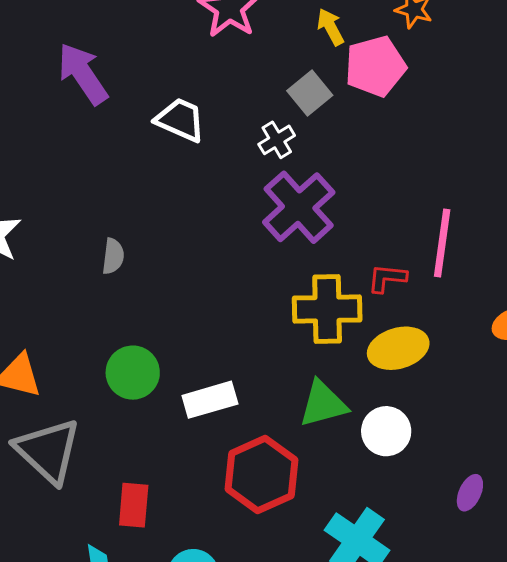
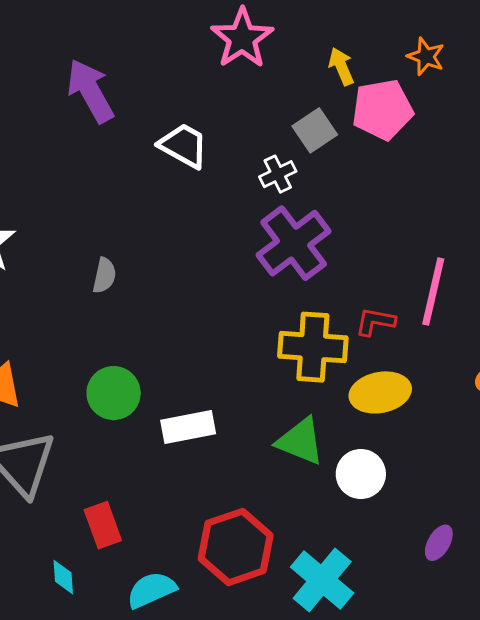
green triangle: (323, 404) -> (300, 441), turned 32
red hexagon: (261, 474) -> (236, 547), moved
red rectangle: (134, 505) -> (103, 525), turned -30

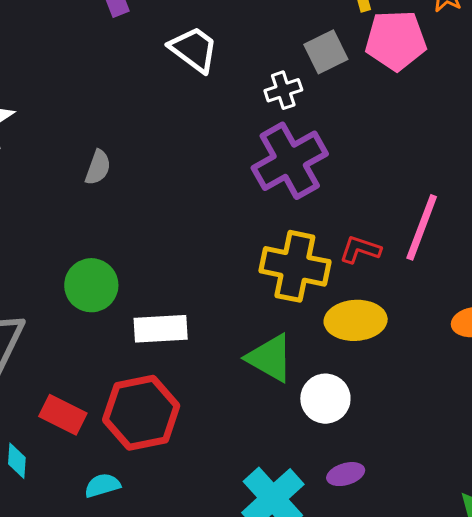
red rectangle: (103, 525) -> (63, 415), turned -51
purple ellipse: (439, 543) -> (346, 474), moved, turned 36
red hexagon: (236, 547) -> (141, 413), moved
cyan semicircle: (151, 590) -> (102, 485), size x0.7

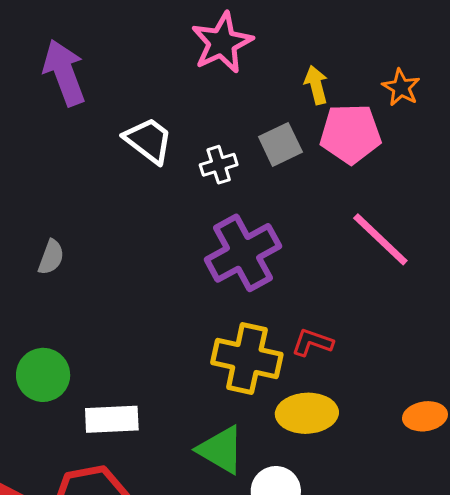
white cross: (283, 90) -> (219, 165), moved
pink line: (422, 227) -> (380, 239), moved, turned -68

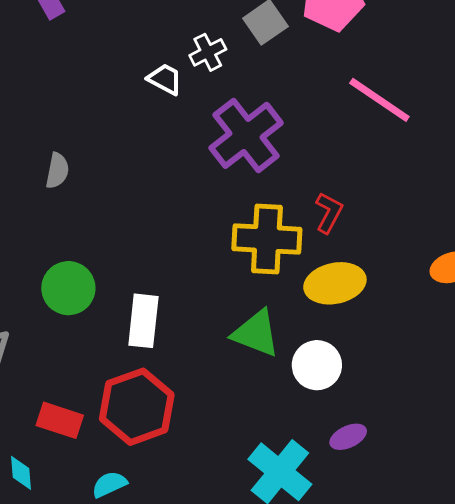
white trapezoid: (148, 140) -> (165, 79), moved, size x0.7
red L-shape: (312, 342) -> (329, 213), turned 108
white rectangle: (112, 419) -> (143, 321), turned -72

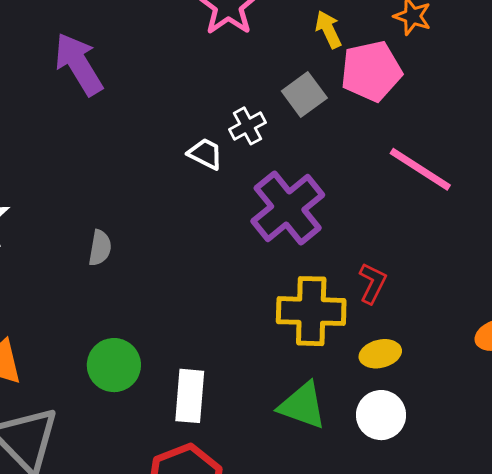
yellow ellipse: (335, 283) -> (380, 354), size x0.7
white circle: (317, 365) -> (381, 415), moved

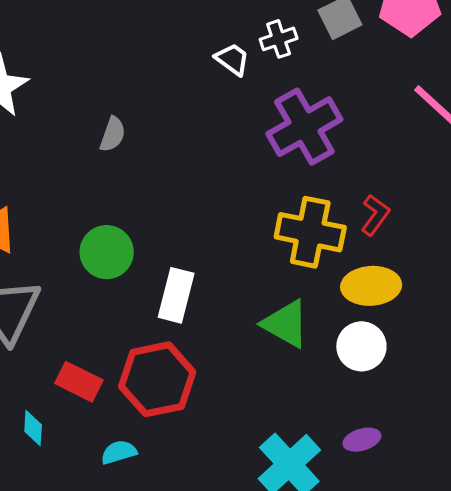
yellow ellipse: (380, 354) -> (371, 286), size x1.4

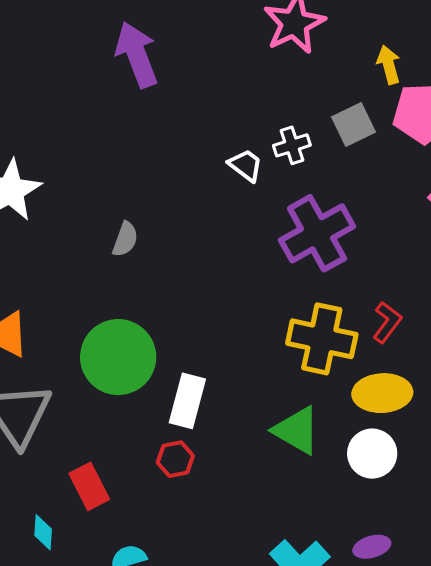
green circle: (107, 252) -> (118, 357), size x1.4
red hexagon: (157, 379) -> (175, 459), moved, size x0.5
red rectangle: (79, 382) -> (89, 486), turned 36

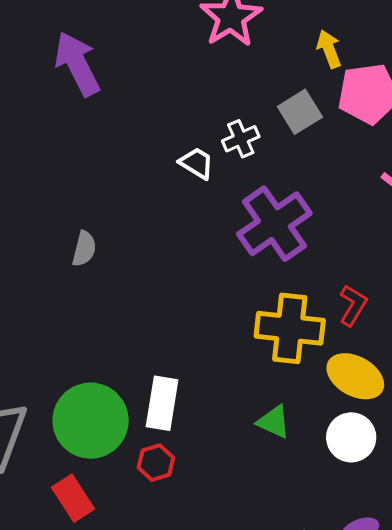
green circle: (118, 357) -> (91, 421), moved
yellow ellipse: (382, 393) -> (355, 376), turned 38
green triangle: (297, 430) -> (274, 422), size x0.7

